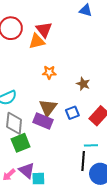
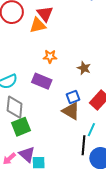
brown triangle: (48, 108) -> (71, 111), moved, turned -36
purple rectangle: (43, 121) -> (42, 81), moved
cyan line: (91, 145) -> (91, 130), turned -64

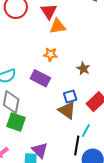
orange triangle: (38, 25) -> (58, 26), moved
green square: (21, 127) -> (16, 122), turned 36
purple triangle: (27, 154) -> (40, 150), moved

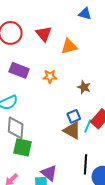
orange triangle: (58, 26) -> (69, 46), moved
purple rectangle: (40, 78) -> (19, 70), moved
cyan line: (86, 131) -> (88, 126), moved

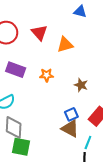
cyan line: (88, 126) -> (88, 143), moved

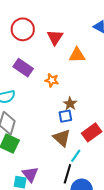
brown star: (81, 85) -> (70, 104), moved
blue square: (71, 114) -> (65, 116), moved

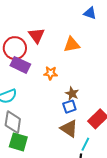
red circle: (23, 29) -> (15, 48), moved
red triangle: (55, 37) -> (37, 35), moved

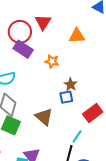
brown triangle: (69, 129) -> (44, 117), moved

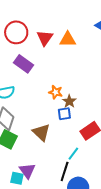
red circle: (20, 32) -> (16, 32), moved
orange triangle: (77, 36) -> (68, 39), moved
orange star: (52, 61) -> (56, 92), moved

